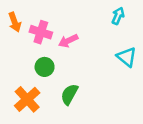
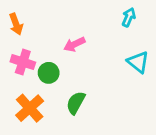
pink cross: (41, 32) -> (23, 62), moved

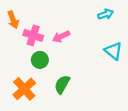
cyan arrow: (129, 17) -> (106, 14), turned 48
pink cross: (23, 62) -> (33, 35), moved

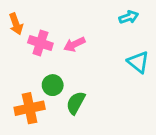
green circle: (40, 60) -> (53, 85), moved
orange cross: (24, 89) -> (30, 108), turned 30

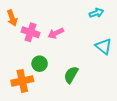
green semicircle: (76, 103) -> (71, 75), moved

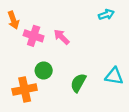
pink arrow: (56, 33) -> (62, 37), turned 70
cyan triangle: (104, 46) -> (114, 76), moved, turned -30

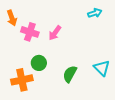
pink arrow: (62, 37) -> (55, 33), turned -98
cyan triangle: (114, 76) -> (102, 68), turned 36

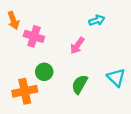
cyan arrow: (95, 13) -> (97, 20), moved
pink arrow: (55, 33) -> (77, 46), moved

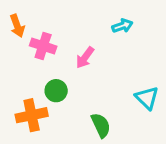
pink arrow: (77, 46) -> (85, 58), moved
green semicircle: (80, 84) -> (101, 125), moved, turned 126

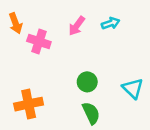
pink arrow: (85, 58) -> (77, 26), moved
green circle: (56, 91) -> (87, 82), moved

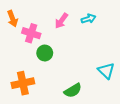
green circle: (87, 82) -> (45, 53), moved
green semicircle: (91, 113) -> (73, 90), turned 84

